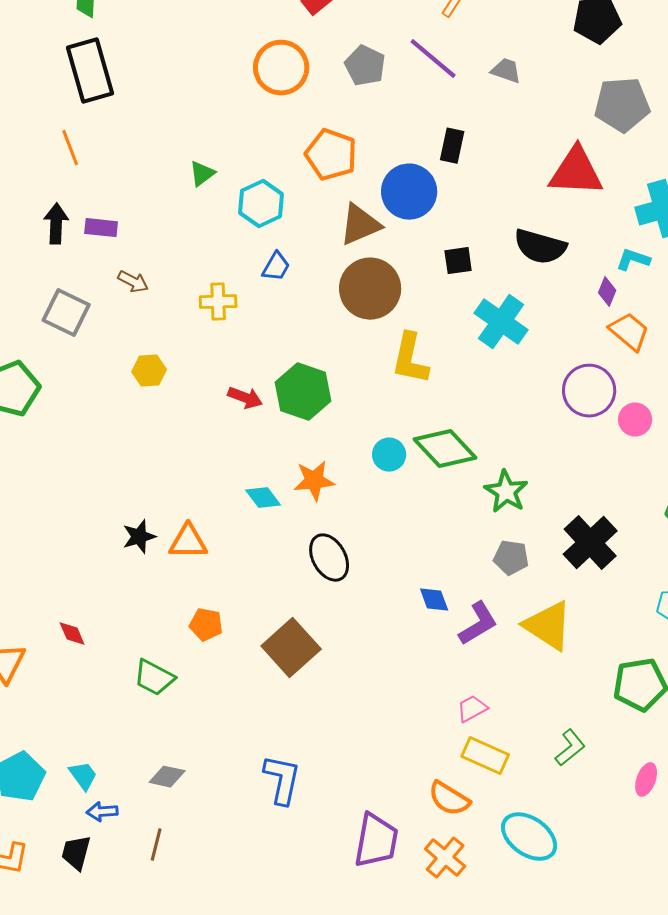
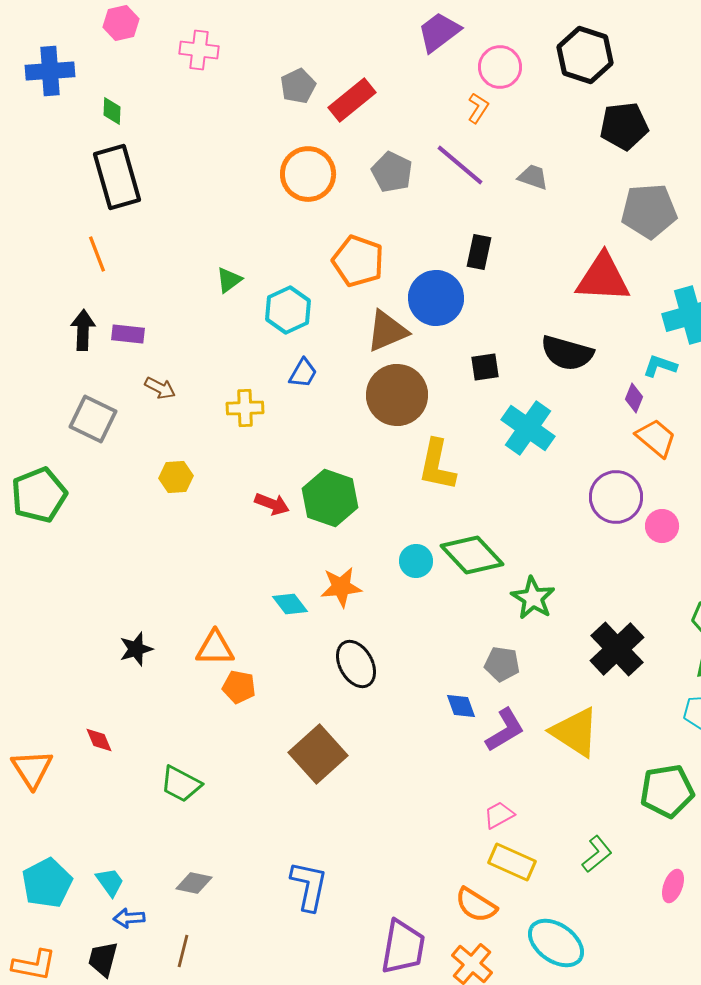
black star: (139, 537) -> (136, 649), moved
gray pentagon: (511, 558) -> (502, 664), moved
orange pentagon: (206, 625) -> (239, 687), moved

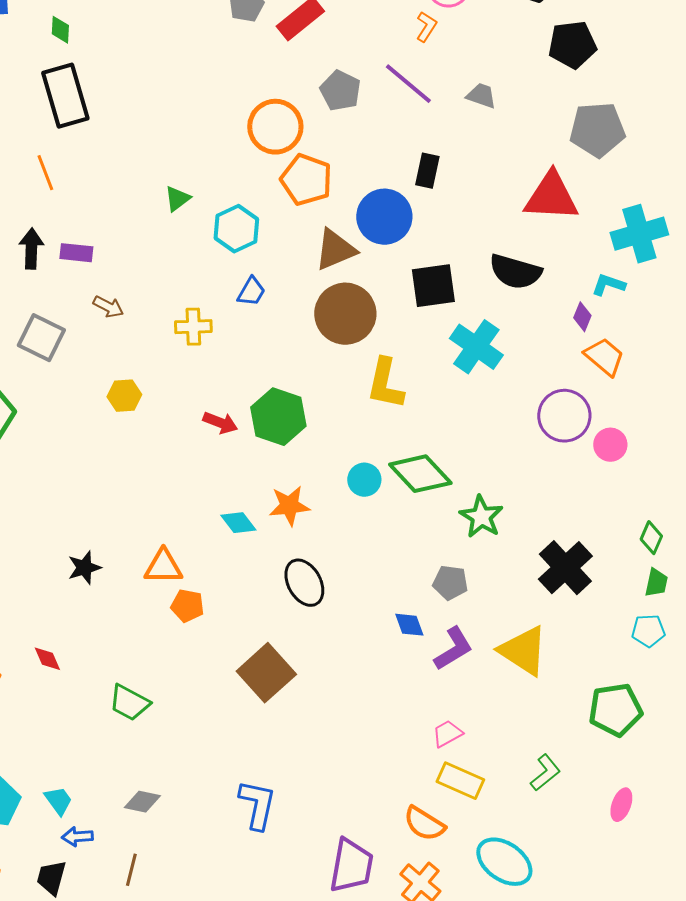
orange circle: (308, 174) -> (275, 127), moved
black square: (485, 367) -> (433, 286), size x1.6

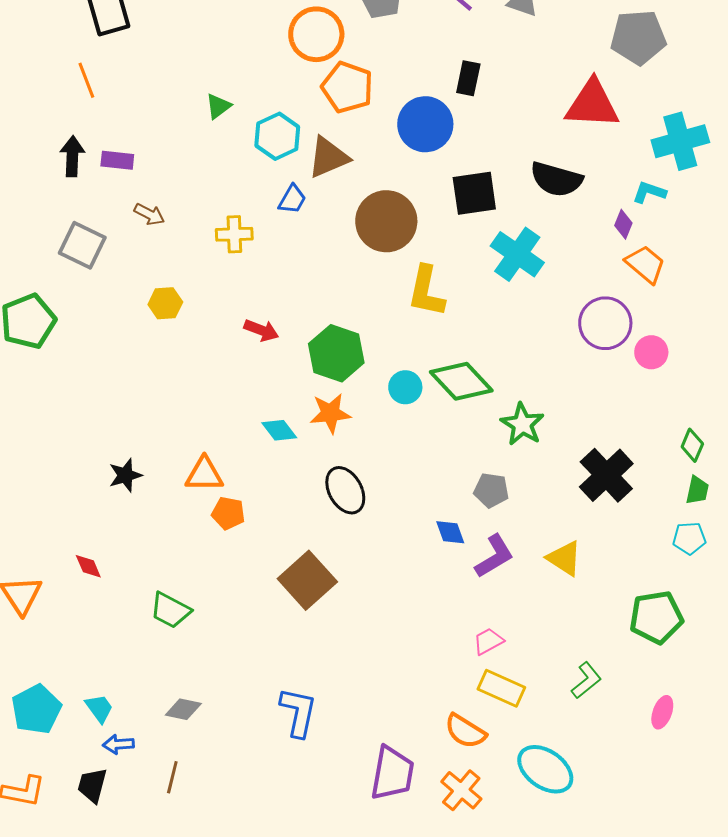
brown triangle: (335, 250) -> (328, 157), moved
green hexagon: (278, 417) -> (336, 353), moved
yellow triangle: (523, 651) -> (564, 558), size x0.7

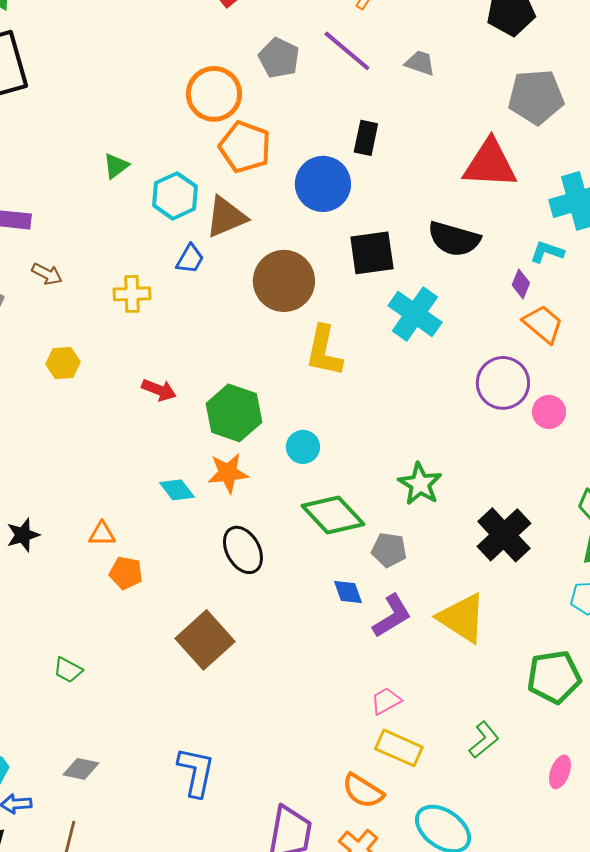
green diamond: (461, 381) -> (333, 515), moved
orange triangle: (204, 474) -> (102, 534), size x0.7
yellow triangle: (564, 558) -> (462, 618), size x1.4
green trapezoid: (170, 610) -> (68, 670), size x0.7

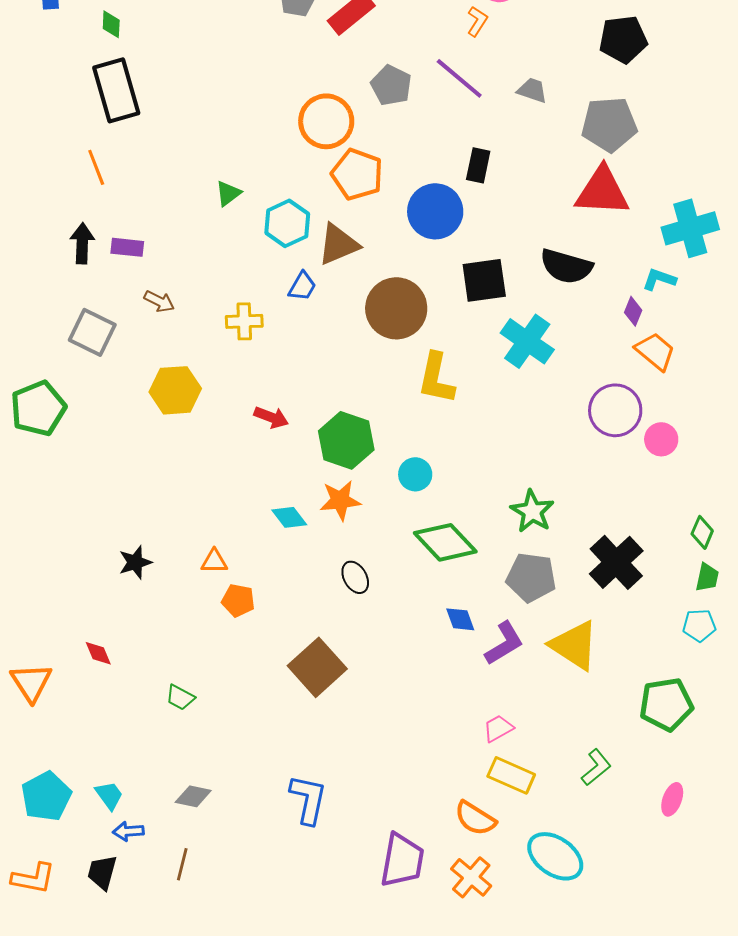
gray pentagon: (536, 97) -> (609, 124), moved
yellow hexagon: (63, 363) -> (175, 390), size x1.5
black ellipse: (243, 550) -> (355, 577), size x0.7
gray pentagon: (389, 550) -> (531, 577), moved, size x1.4

